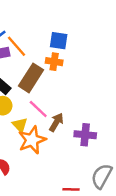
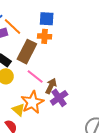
yellow triangle: (20, 125) -> (18, 110), moved
purple cross: (85, 135) -> (59, 98), moved, turned -36

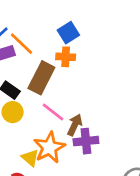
blue square: (47, 19) -> (68, 33), turned -35
purple cross: (59, 98) -> (86, 141), turned 30

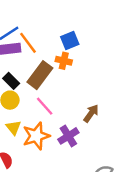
brown arrow: (75, 125) -> (91, 113), moved
purple cross: (86, 141) -> (68, 136), turned -36
yellow triangle: (30, 158) -> (13, 128), moved

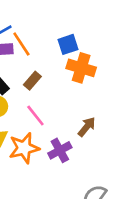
orange cross: (64, 61) -> (81, 68), moved, size x1.5
brown rectangle: (40, 75) -> (32, 81), size x0.6

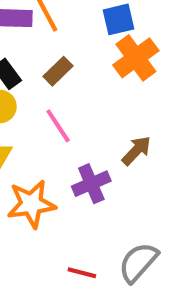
orange cross: (81, 68) -> (136, 58), turned 32
orange star: (24, 148) -> (31, 204), moved

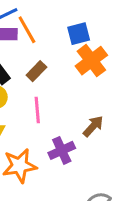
pink line: (58, 126) -> (37, 110), turned 30

